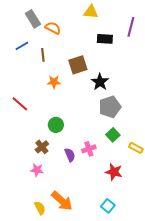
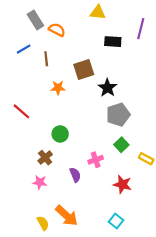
purple semicircle: (70, 155) -> (75, 175), moved

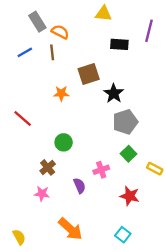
brown line: (46, 59) -> (52, 52), moved
yellow semicircle: (43, 223) -> (19, 237), moved

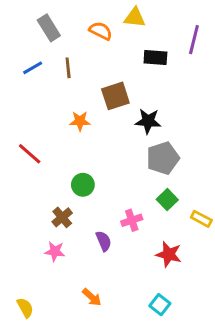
orange semicircle: (60, 32) -> (101, 31), moved
black star: (114, 93) -> (148, 121), turned -30
orange arrow: (70, 229) -> (92, 297), size x0.6

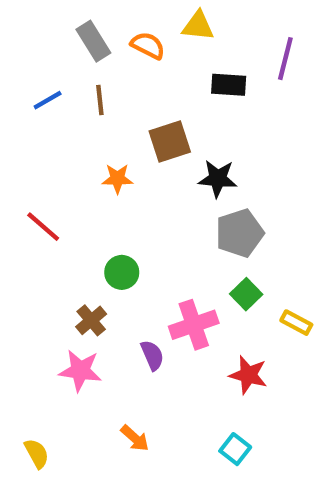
gray rectangle: (49, 28) -> (93, 41), moved
pink cross: (132, 220) -> (194, 325), size x1.5
pink star: (55, 251) -> (80, 371), size x1.4

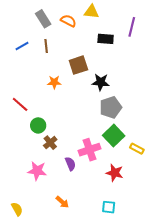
green circle: (122, 272) -> (38, 125), moved
green square: (246, 294) -> (114, 136), size x1.5
brown cross: (91, 320) -> (50, 143), moved
cyan square: (235, 449) -> (109, 207), turned -32

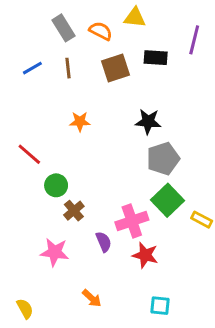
brown square: (78, 65) -> (115, 68), moved
red star: (115, 173) -> (145, 255), moved

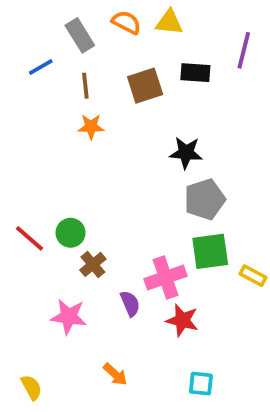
orange semicircle: (101, 31) -> (126, 22), moved
blue line: (32, 68) -> (41, 67), moved
orange star: (80, 121) -> (91, 127), moved
red line: (29, 154) -> (30, 238), moved
green square: (167, 200) -> (210, 251), turned 36

